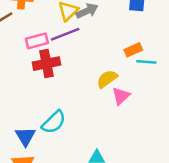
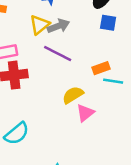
purple line: (65, 34) -> (58, 54), moved, turned 44

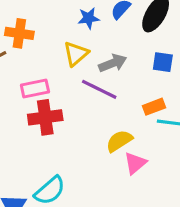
blue square: (108, 23) -> (163, 62), moved
gray arrow: (58, 26) -> (113, 63), moved

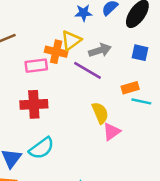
orange cross: (19, 33) -> (56, 52), moved
red cross: (45, 117) -> (34, 104), moved
yellow semicircle: (119, 141) -> (100, 113), turned 95

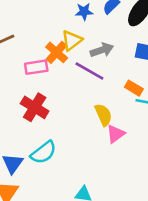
orange cross: (56, 52) -> (57, 52), turned 30
orange rectangle: (130, 88) -> (134, 88), turned 48
red cross: (34, 104) -> (35, 107), turned 36

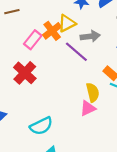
pink rectangle: (36, 67) -> (33, 40), turned -54
yellow semicircle: (103, 115) -> (93, 92), moved
cyan semicircle: (43, 152) -> (41, 126), moved

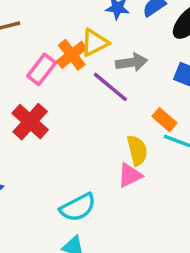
cyan semicircle: (41, 126) -> (78, 207), moved

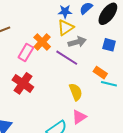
yellow triangle: (95, 43) -> (66, 28), moved
yellow semicircle: (137, 150) -> (76, 92), moved
pink triangle: (130, 175) -> (79, 117), moved

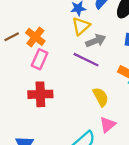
orange cross: (42, 42) -> (35, 37), moved
red cross: (23, 83) -> (40, 94), turned -30

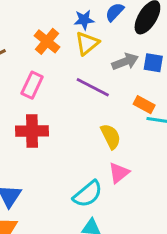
orange cross: (35, 37) -> (47, 41), moved
gray arrow: (96, 41) -> (125, 62), moved

